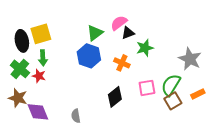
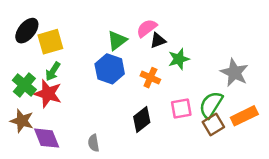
black ellipse: (22, 41) -> (27, 31), moved, turned 50
green arrow: (43, 58) -> (53, 71), turned 35
red star: (39, 76) -> (48, 94), size x1.6
orange rectangle: (198, 94) -> (244, 116), size x1.5

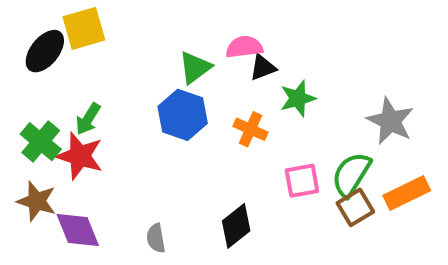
pink semicircle: (147, 28) -> (244, 47), turned 30
yellow square: (50, 42) -> (84, 28), moved
black diamond: (142, 120) -> (236, 226), moved

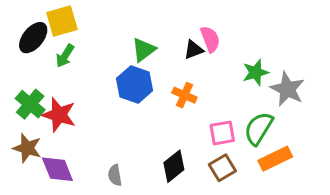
pink semicircle: (244, 47) -> (210, 39), moved, turned 76
green star: (298, 98) -> (256, 72), moved
green arrow: (88, 119) -> (65, 56), moved
orange rectangle: (407, 193) -> (275, 159), moved
brown square: (355, 207) -> (222, 168), moved

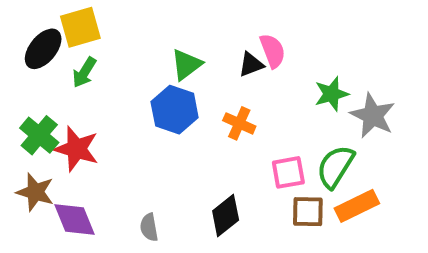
brown square: (222, 168) -> (308, 212), moved, turned 32

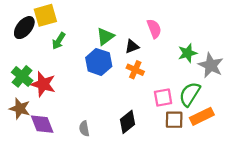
black triangle: (251, 65) -> (132, 46), moved
green arrow: (84, 72) -> (59, 41), moved

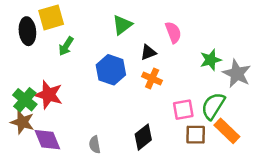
black ellipse: (24, 28) -> (27, 31), turned -45
green triangle: (105, 36) -> (122, 25), moved
green cross: (22, 76) -> (25, 100), moved
orange rectangle: (202, 116) -> (227, 131), turned 70

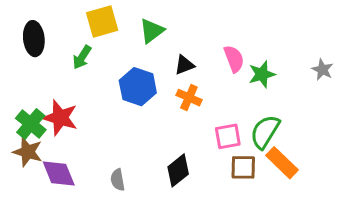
yellow square: (51, 17) -> (102, 22), moved
pink semicircle: (173, 32) -> (234, 59), moved
gray star: (237, 74) -> (322, 70), moved, size x0.6

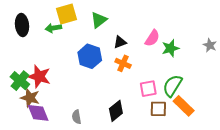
green arrow: (82, 57) -> (53, 28), moved, turned 49
pink semicircle: (234, 59) -> (152, 38), turned 54
brown star: (28, 152) -> (30, 98), moved

